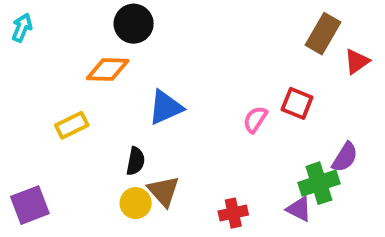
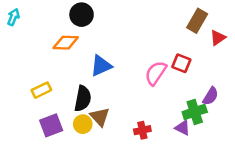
pink semicircle: (255, 119) -> (156, 73), size x1.5
yellow rectangle: (72, 125) -> (41, 90), moved
black semicircle: (136, 161) -> (83, 99), size x1.5
purple square: (30, 205) -> (51, 125), moved

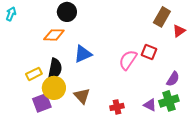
black semicircle: (83, 99) -> (55, 69), moved
green cross: (195, 112) -> (169, 101), moved
yellow circle: (83, 124) -> (54, 88), moved, size x1.5

